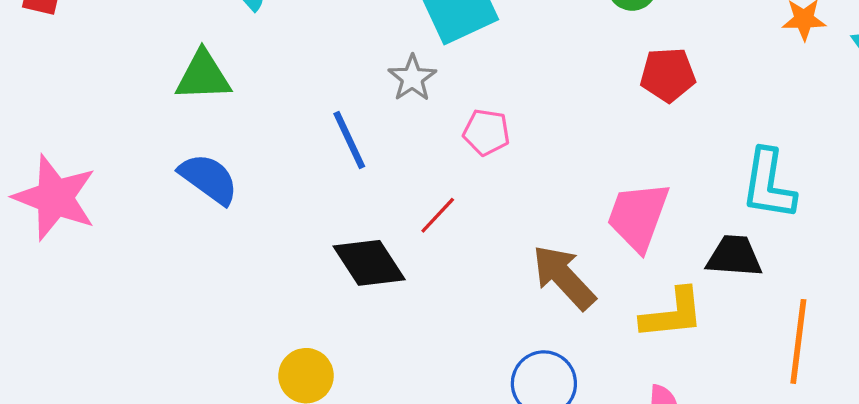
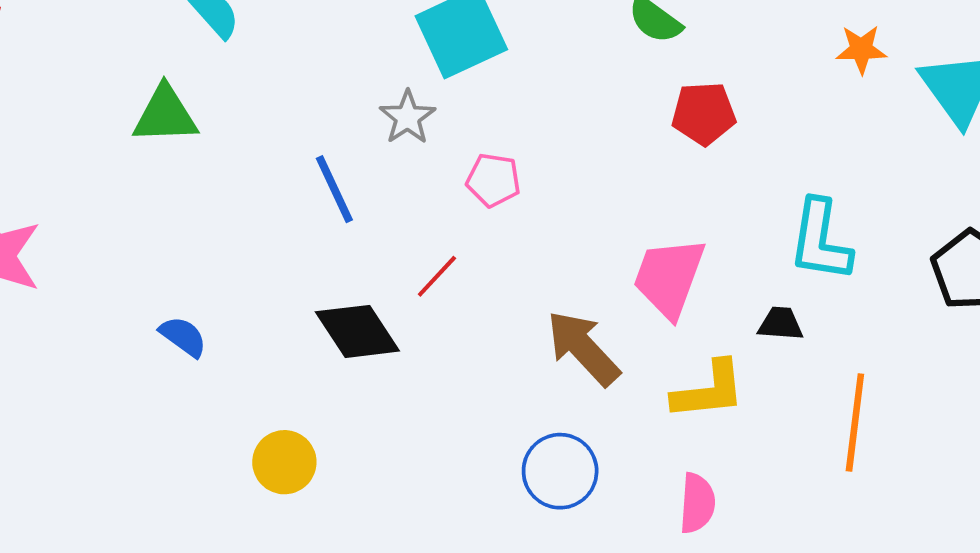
blue semicircle: (209, 179) -> (183, 337), moved, size x0.7
black trapezoid: (734, 256) -> (781, 324), size x0.7

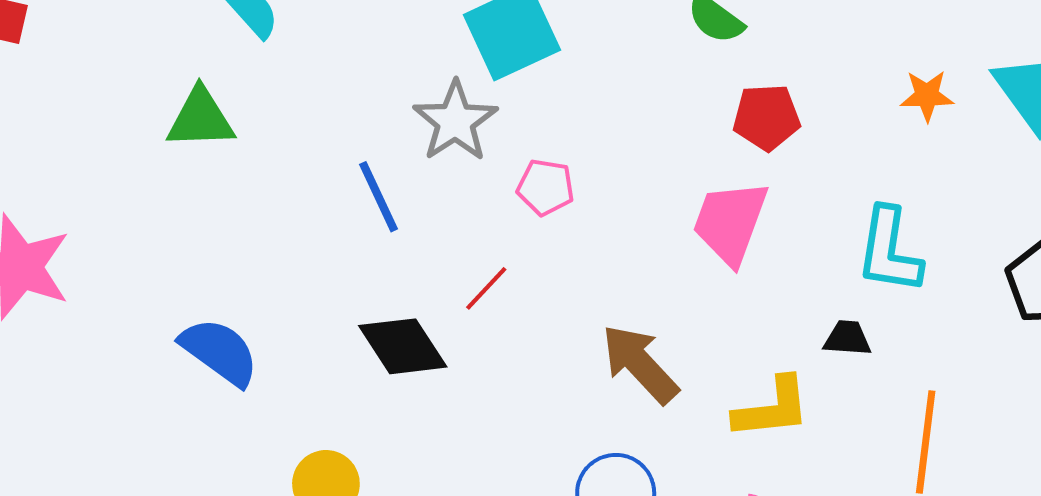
orange star: (861, 49) -> (927, 96), moved
gray star: (407, 117) -> (455, 121), size x1.4
pink trapezoid: (669, 278) -> (730, 222), moved
blue semicircle: (183, 337) -> (219, 352), size x1.6

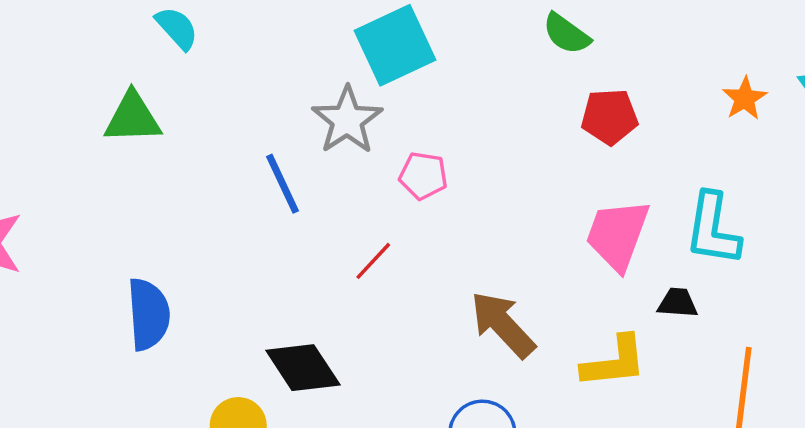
orange star: (927, 96) -> (745, 99), turned -30
pink trapezoid: (730, 222) -> (617, 235), moved
black diamond: (403, 346) -> (303, 368), moved
blue semicircle: (219, 352) -> (149, 314), turned 50

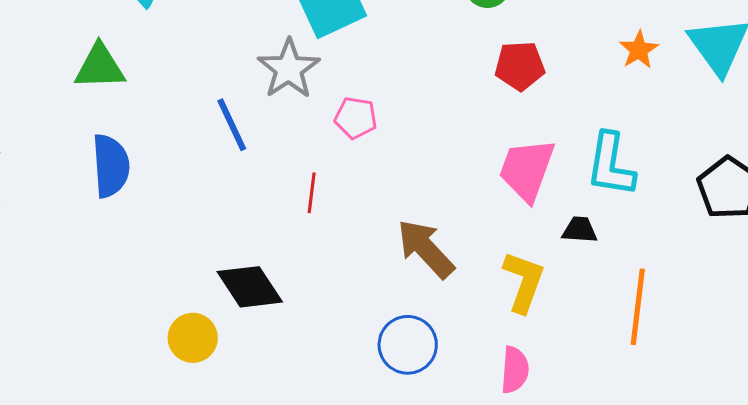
red line: (373, 261) -> (312, 193), turned -36
blue semicircle: (149, 314) -> (111, 166), moved
yellow L-shape: (614, 362) -> (524, 282), turned -64

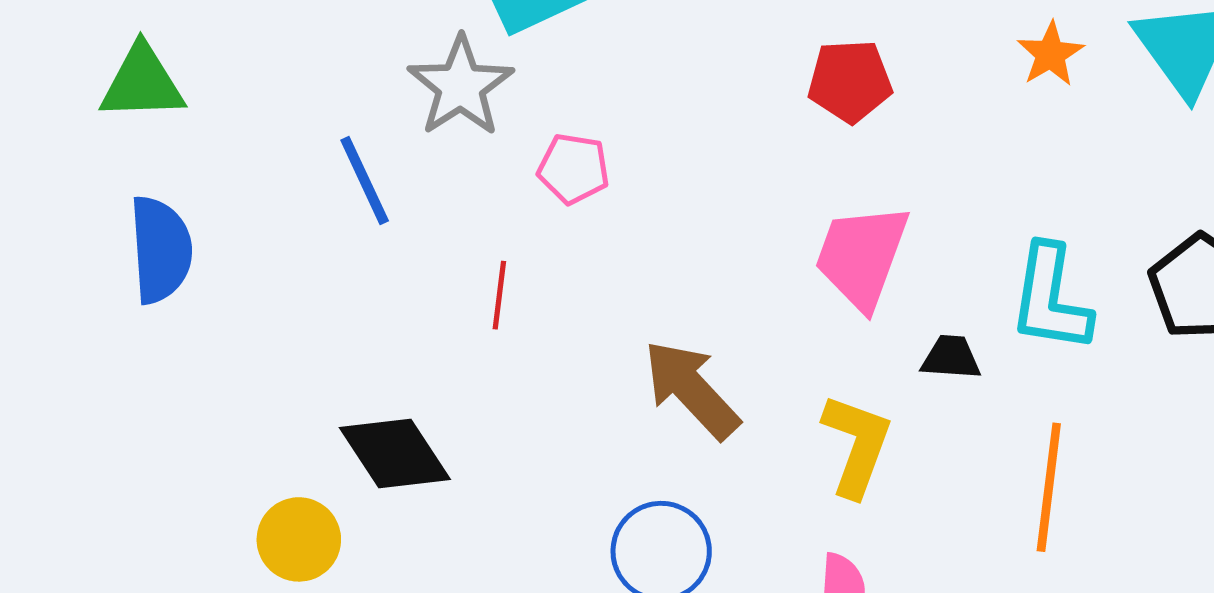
cyan L-shape: (611, 165) -> (1050, 298), moved

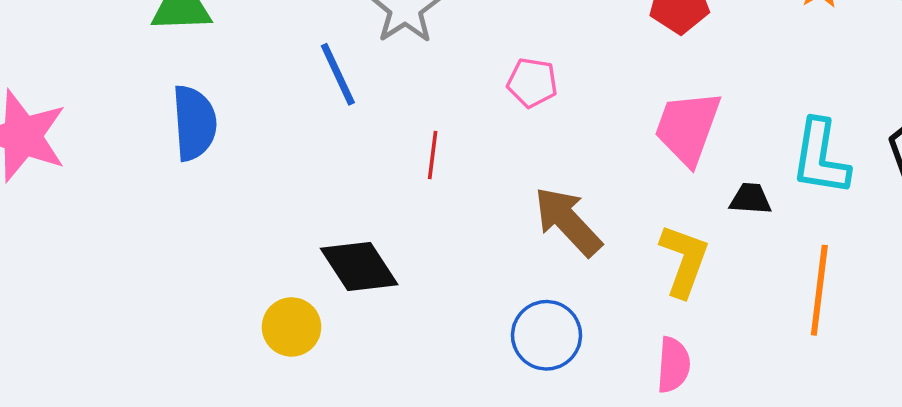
pink pentagon: (574, 169) -> (532, 83), moved

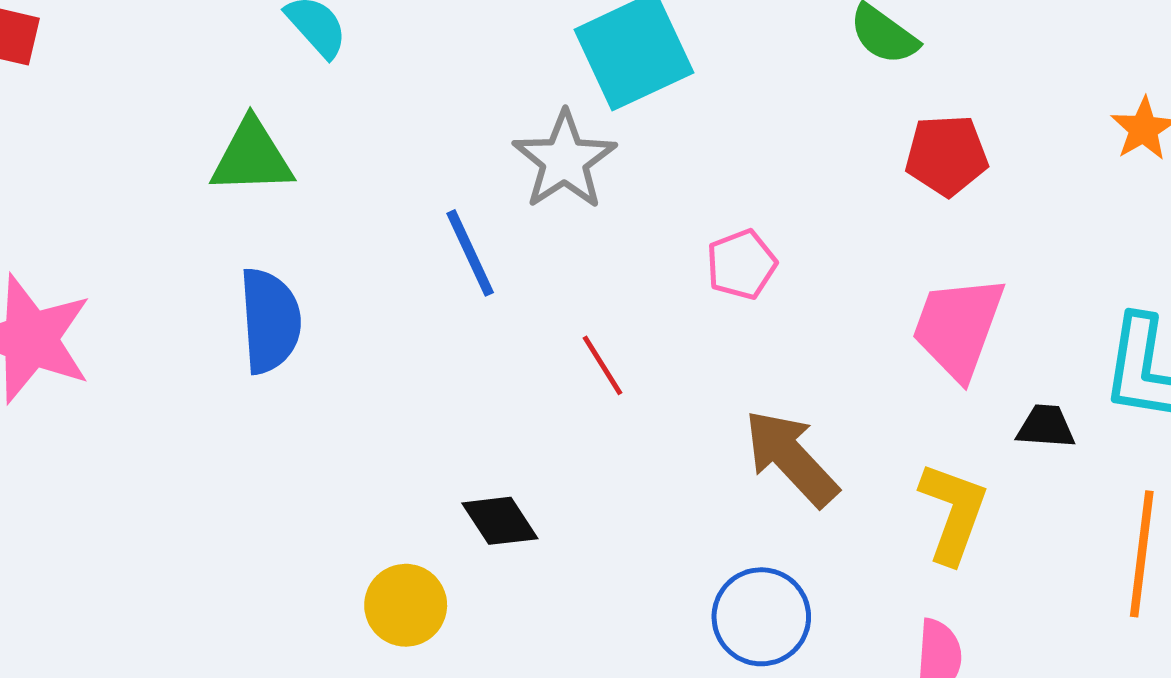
pink pentagon: (532, 83) -> (741, 264), turned -30
red line: (433, 155) -> (603, 365), turned -39
black diamond: (359, 266) -> (500, 521), size x0.7

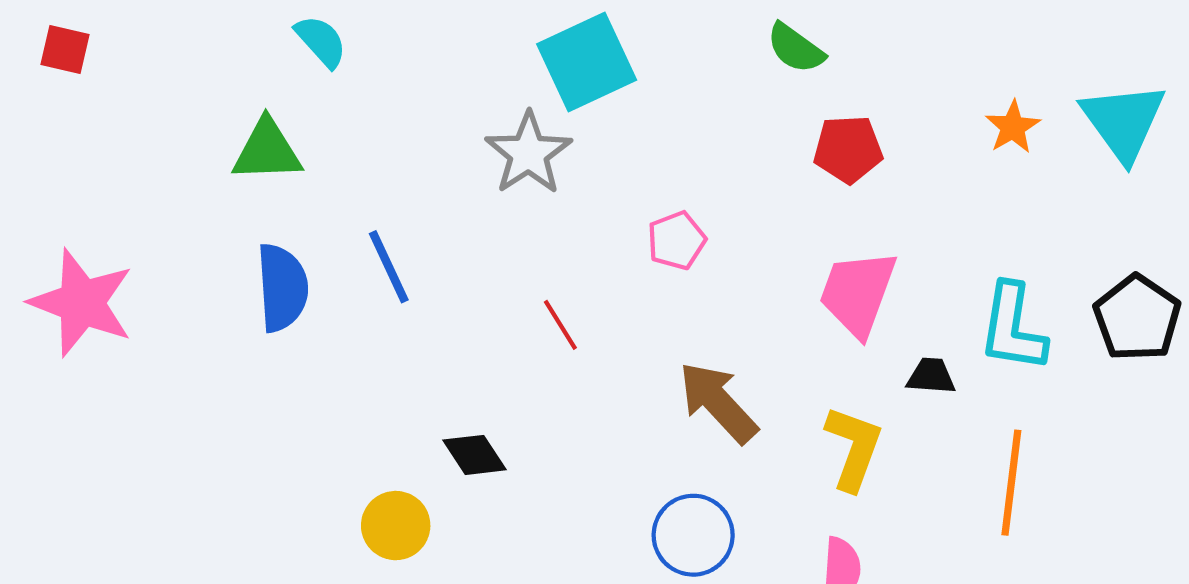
blue line: (470, 253) -> (389, 267), moved

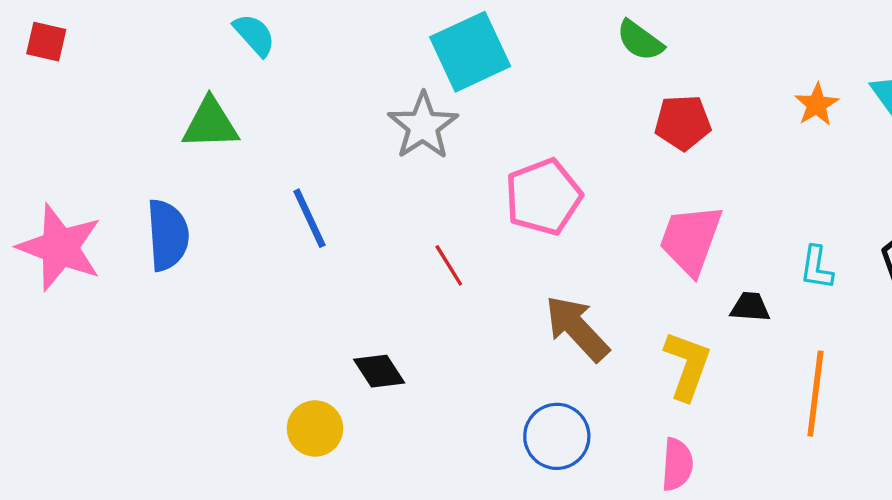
pink pentagon: (677, 241) -> (543, 197), size x1.6
blue semicircle: (282, 288) -> (168, 235), moved
cyan L-shape: (1013, 328) -> (817, 268), size x0.6

